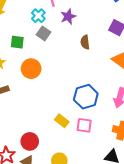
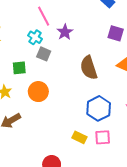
brown semicircle: (85, 42) -> (89, 68), moved, size x1.6

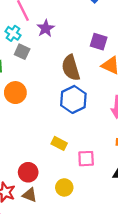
purple square: (116, 33) -> (99, 42), moved
blue hexagon: (99, 108) -> (73, 99), moved
pink square: (103, 137) -> (86, 159), moved

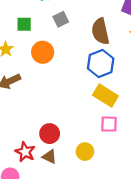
gray square: (22, 52) -> (61, 19), moved, turned 35
yellow rectangle: (59, 143) -> (105, 95), moved, size x1.5

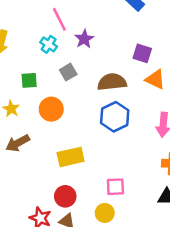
brown semicircle: (100, 31) -> (112, 82), turned 100
yellow rectangle: (105, 95) -> (71, 157), moved, turned -40
pink square: (109, 124) -> (115, 187), moved

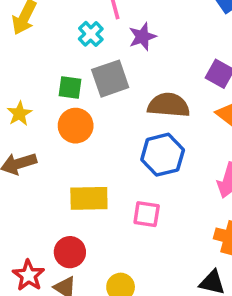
gray square: (68, 72) -> (110, 79), size x1.5
green square: (29, 80) -> (70, 88), moved
pink square: (115, 187) -> (147, 214), moved

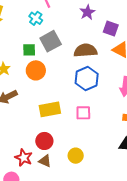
purple star: (142, 37) -> (87, 12), moved

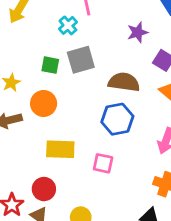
orange circle: (36, 70) -> (44, 103), moved

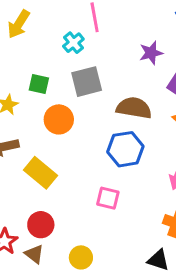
green square: (50, 65) -> (39, 84), moved
orange circle: (44, 103) -> (59, 119), moved
yellow rectangle: (60, 149) -> (41, 173), moved, turned 36

